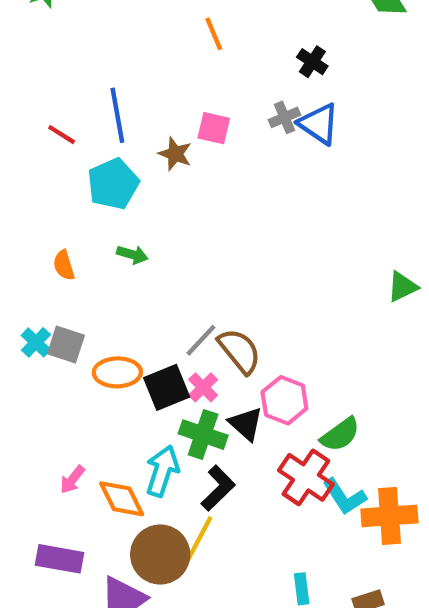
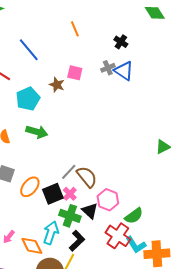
blue line: (117, 115) -> (29, 50), moved, turned -30
green arrow: (132, 255) -> (37, 132), size x1.5
orange ellipse: (117, 372) -> (30, 187), turned -50

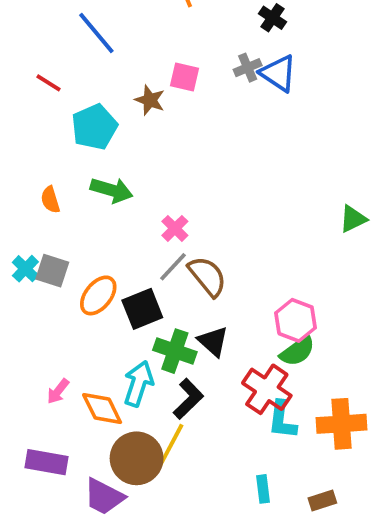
pink cross: (70, 194) -> (175, 228), moved
pink hexagon: (108, 200) -> (296, 320), moved
cyan L-shape: (136, 245) -> (282, 420), moved, turned 40

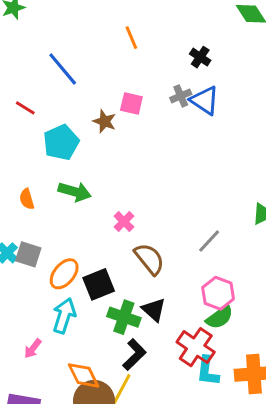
gray line: (173, 267) -> (209, 241), moved
cyan arrow: (138, 384) -> (64, 316), moved
orange diamond: (102, 408) -> (84, 375), moved

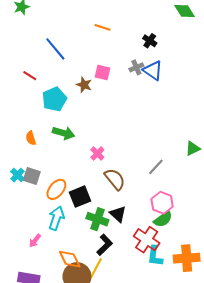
orange line: (131, 38) -> (103, 27), turned -49

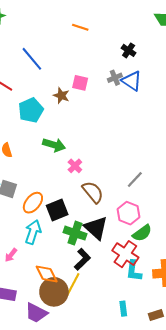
orange line: (103, 27) -> (80, 27), moved
green arrow: (64, 133) -> (54, 145), moved
pink hexagon: (162, 203) -> (129, 213), moved
black triangle: (118, 214) -> (96, 228), size x1.4

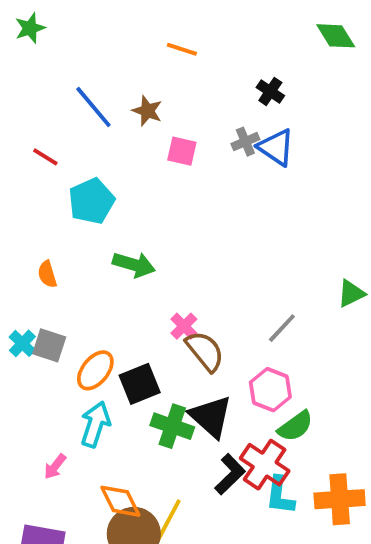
brown star: (61, 96) -> (147, 111), moved
pink cross: (75, 166) -> (184, 326), moved
black L-shape: (82, 259) -> (230, 474), moved

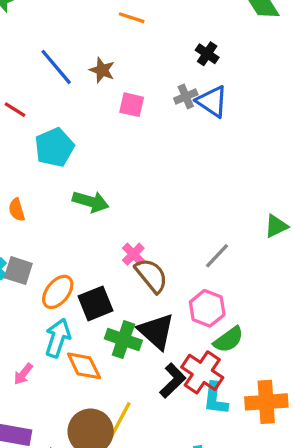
orange diamond: (120, 501) -> (84, 366), moved

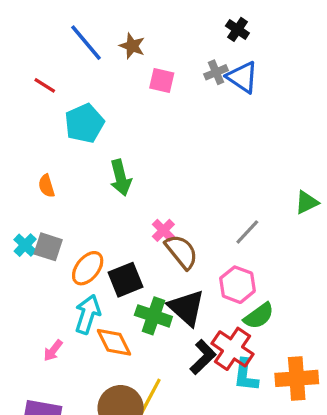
green arrow: (91, 202) -> (121, 178), turned 60

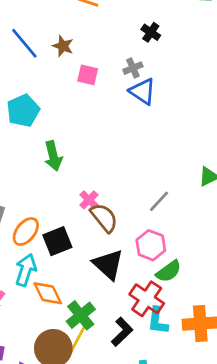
blue triangle: (242, 77) -> (143, 91), moved
green cross: (153, 316) -> (81, 315), moved, turned 32
black L-shape: (203, 357) -> (122, 332), moved

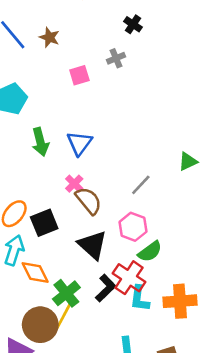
pink square: (88, 75) -> (79, 75), moved, turned -30
blue triangle: (143, 91) -> (79, 143), moved, turned 32
black L-shape: (122, 332) -> (106, 288), moved

